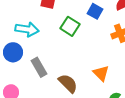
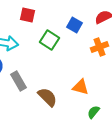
orange triangle: (101, 73) -> (80, 87), turned -30

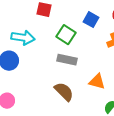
gray rectangle: (18, 81) -> (67, 60), moved, turned -48

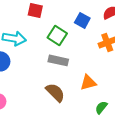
orange triangle: (97, 82) -> (88, 82), turned -30

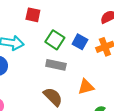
blue square: (82, 20) -> (80, 42), moved

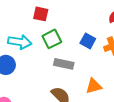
green square: (55, 40) -> (52, 39), moved, turned 30

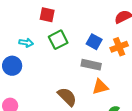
cyan arrow: (20, 42) -> (26, 43), size x0.6
gray rectangle: (64, 64) -> (91, 65), moved

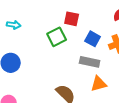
red square: (47, 15) -> (72, 19), moved
cyan arrow: (26, 43) -> (14, 25), moved

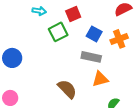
red square: (72, 19) -> (73, 14), turned -35
cyan arrow: (14, 25) -> (39, 11), moved

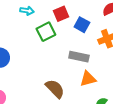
blue square: (94, 34) -> (82, 25), moved

